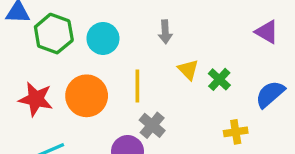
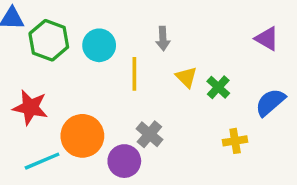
yellow line: (137, 86) -> (134, 74), moved
orange circle: (87, 96) -> (82, 136), moved

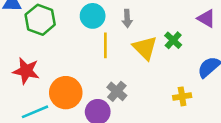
cyan circle: (99, 45) -> (93, 16), moved
yellow triangle: (186, 77) -> (145, 48), size x1.5
green cross: (218, 87) -> (173, 40), moved

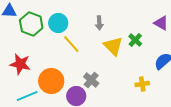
cyan circle: (93, 16) -> (58, 23), moved
yellow line: (105, 45) -> (71, 44), moved, turned -42

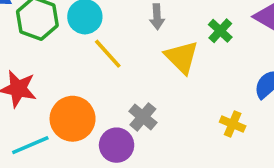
green cross: (135, 40) -> (220, 31), moved
yellow cross: (142, 84) -> (233, 124), turned 32

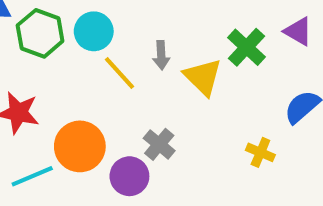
gray arrow: (157, 17) -> (161, 55), moved
green cross: (220, 31) -> (247, 47), size x1.4

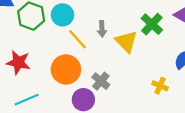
orange circle: (80, 146) -> (66, 69), moved

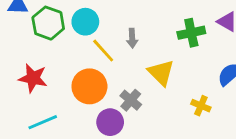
green cross: (152, 24) -> (191, 33), turned 35
yellow triangle: (126, 42) -> (161, 73), moved

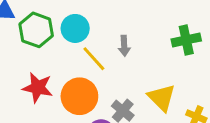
yellow triangle: (161, 73) -> (162, 98), moved
red star: (33, 78) -> (38, 88), moved

